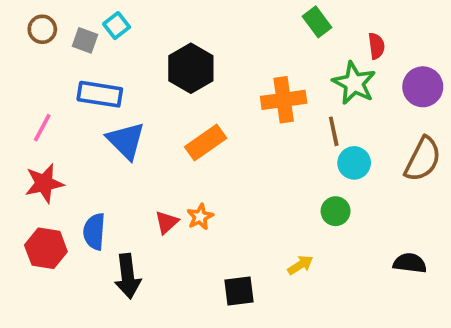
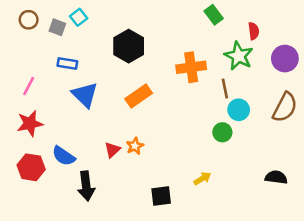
blue rectangle: (100, 94) -> (67, 64), size x0.7
green circle: (336, 211) -> (222, 132), moved
blue semicircle: (94, 232) -> (64, 156), turned -60

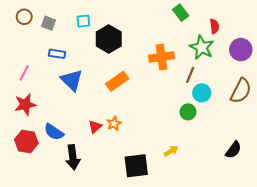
cyan square: (79, 17) -> (83, 21), moved, turned 32
brown line: (225, 89) -> (190, 75), turned 35
black semicircle: (276, 177) -> (233, 150), turned 120
black square: (161, 196) -> (136, 166), size x1.4

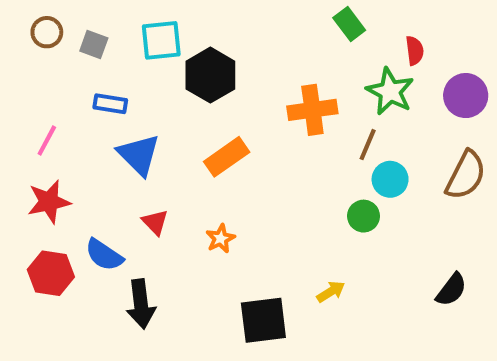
cyan square: (83, 21) -> (161, 40), size x1.5
red triangle: (95, 127) -> (155, 222), moved, turned -32

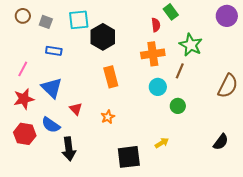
red semicircle: (415, 51) -> (156, 25), moved
purple circle: (466, 96) -> (227, 16), moved
blue triangle: (139, 155) -> (52, 88), moved
orange rectangle: (227, 157) -> (111, 77), turned -70
cyan circle: (390, 179) -> (158, 87), moved

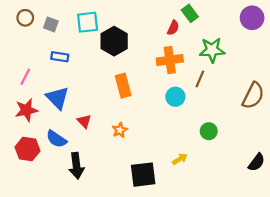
red semicircle: (156, 25) -> (173, 28), turned 32
green star: (191, 45) -> (212, 50), turned -30
green circle: (178, 106) -> (209, 131), moved
black semicircle: (221, 142) -> (257, 162), moved

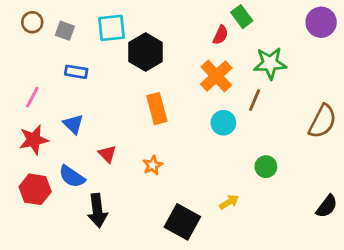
orange cross: (170, 60) -> (216, 76), turned -35
blue triangle: (57, 98) -> (73, 124), size x0.7
black square: (143, 175) -> (182, 222), turned 36

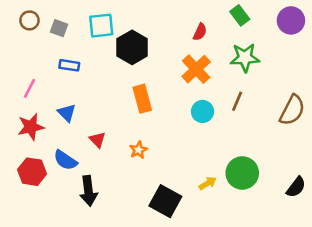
green rectangle: (242, 17) -> (240, 15), moved
brown line: (255, 100) -> (237, 101), moved
green circle: (266, 167) -> (242, 173), moved, size x1.6

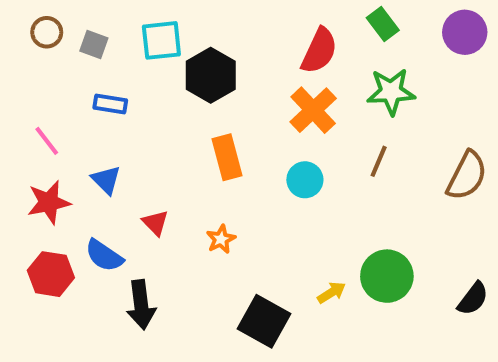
red semicircle: (200, 32) -> (319, 51), size x1.6
pink line: (29, 88) -> (47, 141), turned -66
cyan circle: (203, 111) -> (305, 180), moved

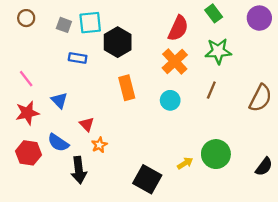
gray square: (94, 45) -> (64, 25), moved
blue rectangle: (110, 104) -> (78, 58), moved
orange star: (221, 239) -> (99, 145), moved

